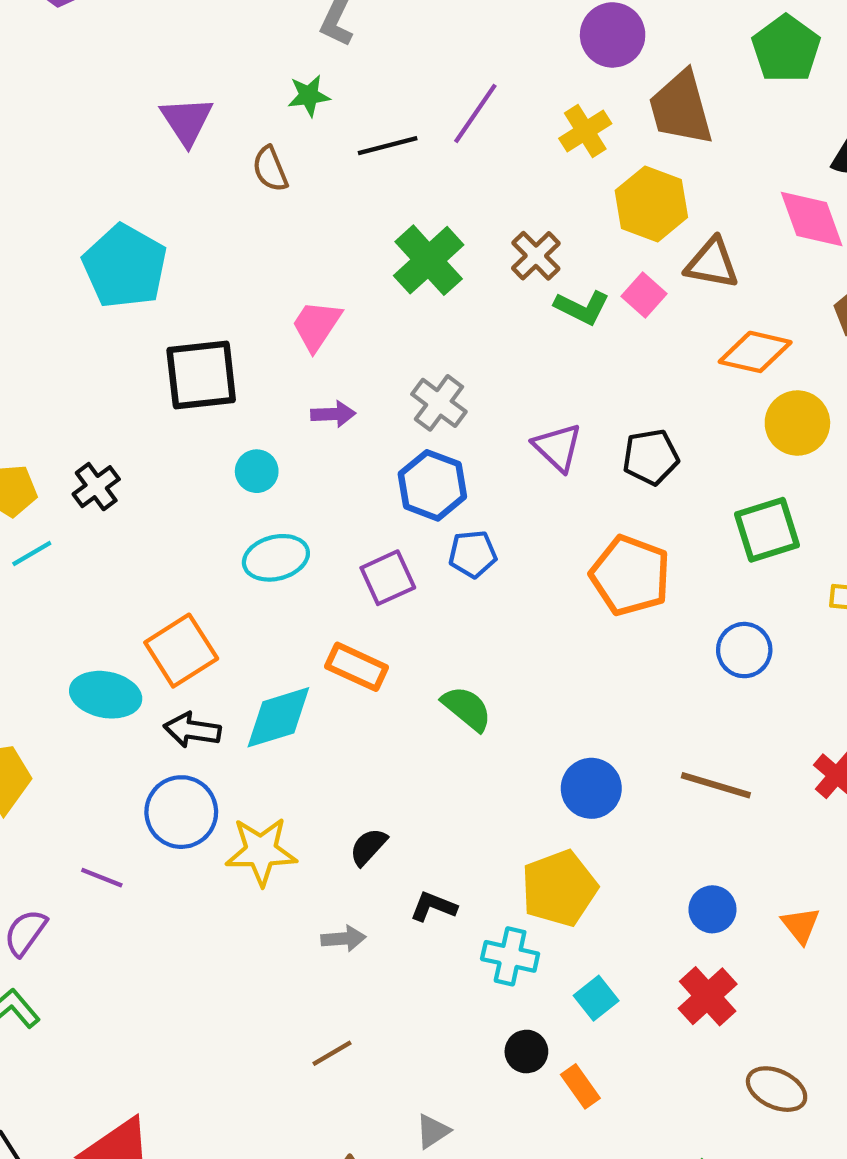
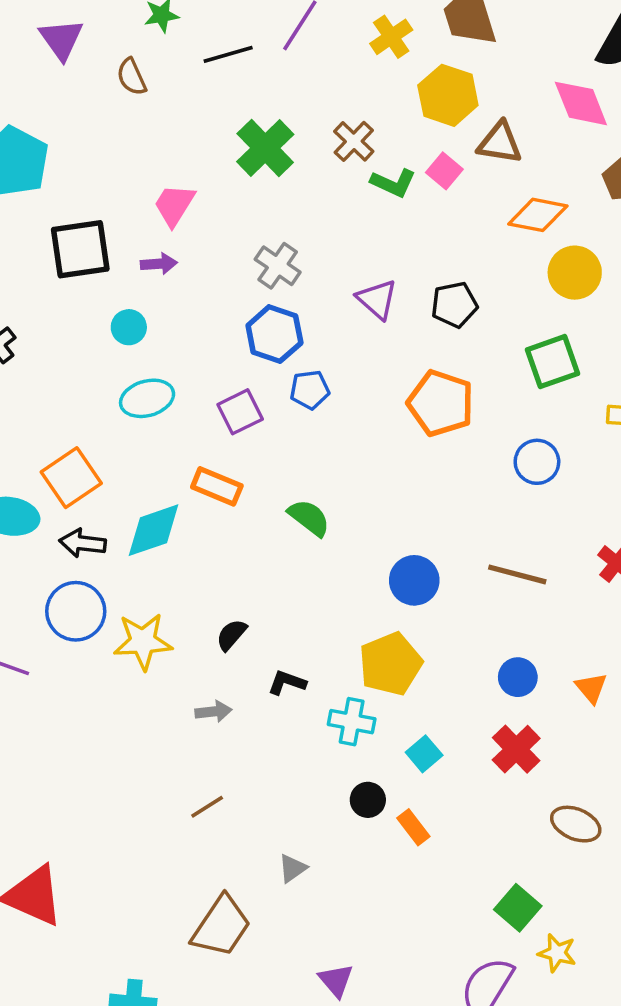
purple arrow: (333, 414) -> (159, 264), moved

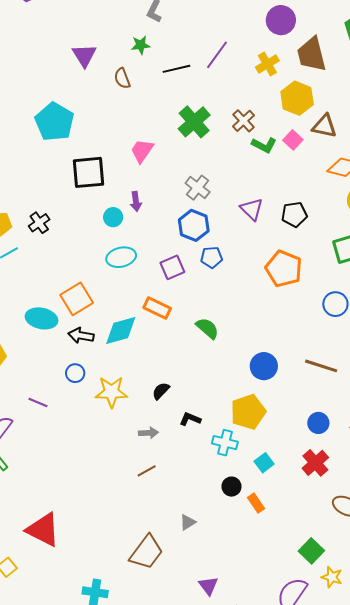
purple arrow: (159, 264) -> (136, 201), moved, turned 84
blue circle: (76, 611) -> (75, 373), size x0.6
brown line: (207, 807) -> (147, 471), moved

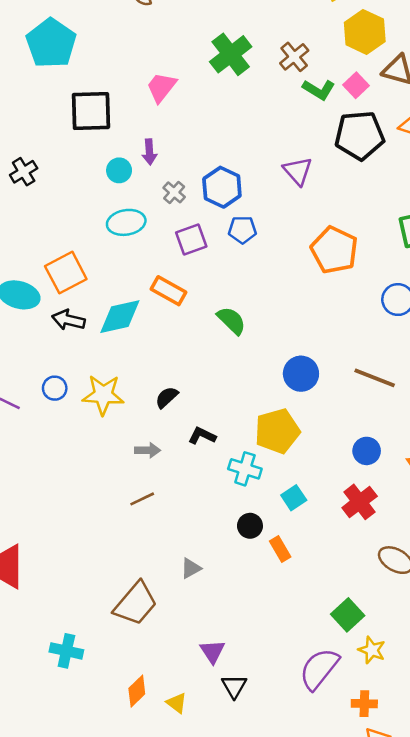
gray cross: (198, 188) -> (174, 192), moved, size x0.7
black pentagon: (294, 214) -> (360, 135), moved, size x1.5
blue circle: (75, 373) -> (55, 388), moved

